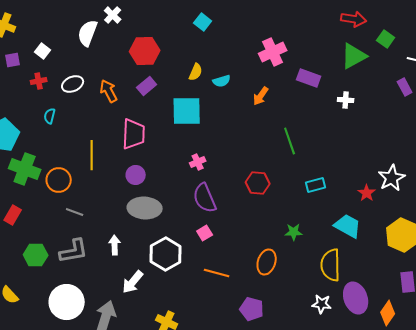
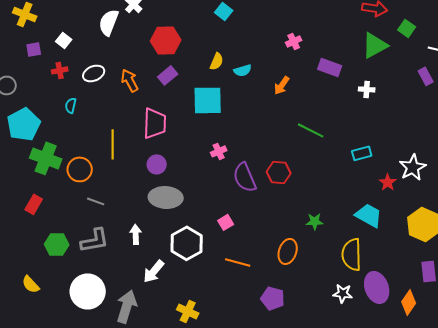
pink cross: (273, 52) -> (294, 41), size x0.6
green line: (290, 141) -> (311, 130), turned -44
cyan rectangle: (316, 185) -> (362, 153), moved
purple semicircle: (205, 198) -> (245, 177), moved

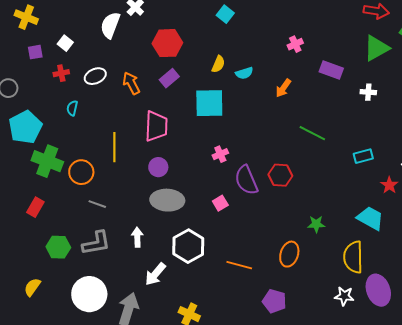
pink square: (226, 222) -> (220, 203), moved
yellow semicircle: (31, 284) -> (32, 287), turned 78

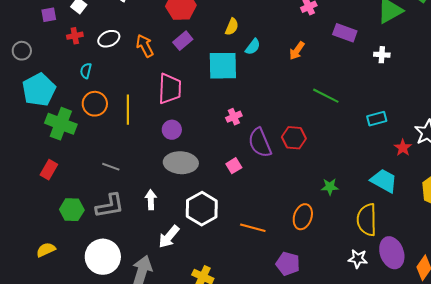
cyan semicircle: (244, 73) -> (253, 47), moved, turned -36
orange circle: (81, 172) -> (95, 104), moved
yellow semicircle: (32, 287) -> (46, 250), turned 30

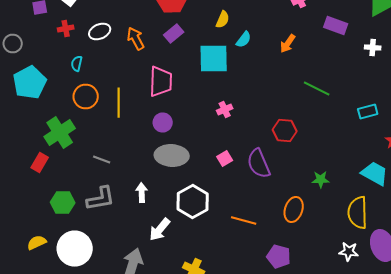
green cross: (61, 124) -> (60, 132), moved, turned 36
purple semicircle: (260, 143) -> (259, 164), moved
white circle: (103, 257) -> (75, 248), moved

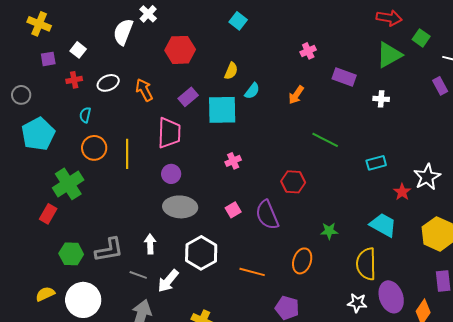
purple rectangle: (174, 34) -> (188, 97), moved
gray line: (102, 160) -> (138, 275), moved

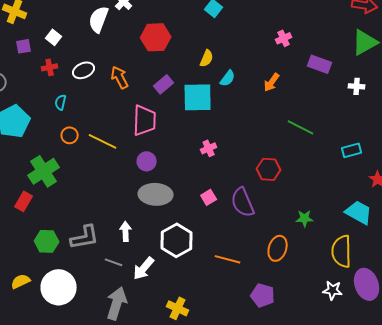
orange circle: (94, 148) -> (70, 135), size x0.7
yellow line: (127, 154) -> (103, 141), turned -64

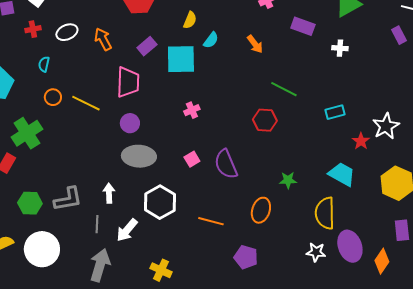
orange arrow: (272, 82) -> (255, 44), turned -72
red hexagon: (269, 169) -> (265, 120), moved
gray line: (114, 262) -> (97, 224), turned 72

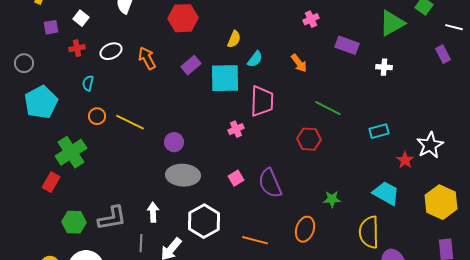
pink trapezoid: (128, 82) -> (262, 101), moved

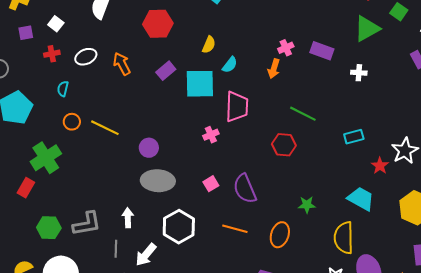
pink cross: (311, 19) -> (286, 48), moved
orange arrow: (299, 63) -> (274, 69), turned 54
orange line: (255, 240) -> (235, 229), moved

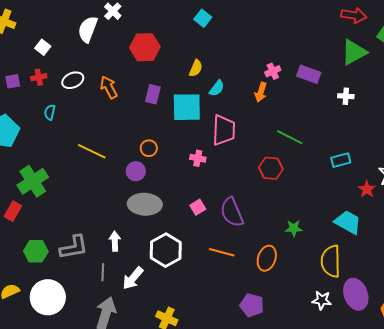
purple square: (26, 33) -> (13, 81), moved
purple rectangle: (166, 71) -> (153, 94), turned -36
orange circle: (72, 122) -> (149, 148), moved
pink cross: (211, 135) -> (198, 158), turned 35

